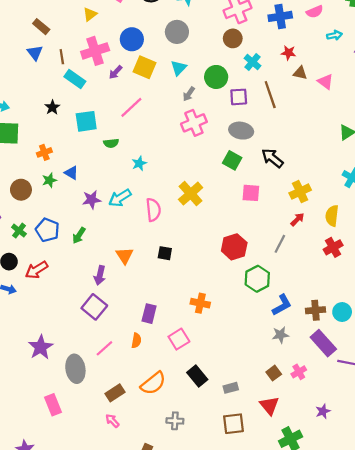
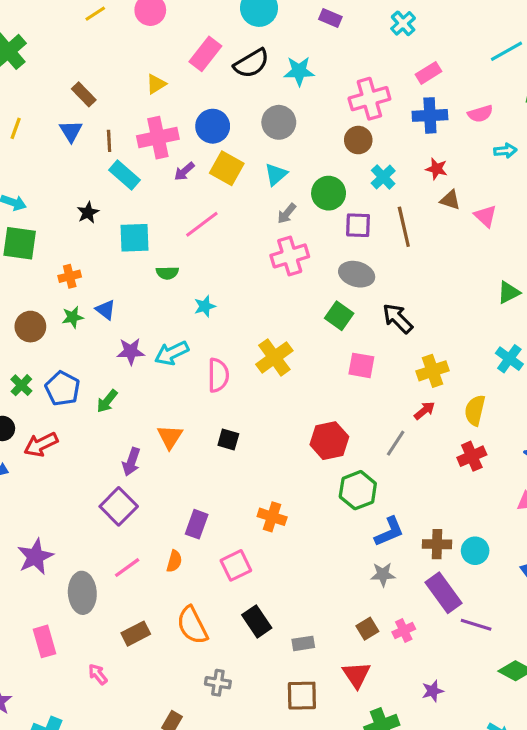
orange semicircle: (153, 383) -> (192, 625), turned 96
pink arrow: (112, 421) -> (98, 674), moved

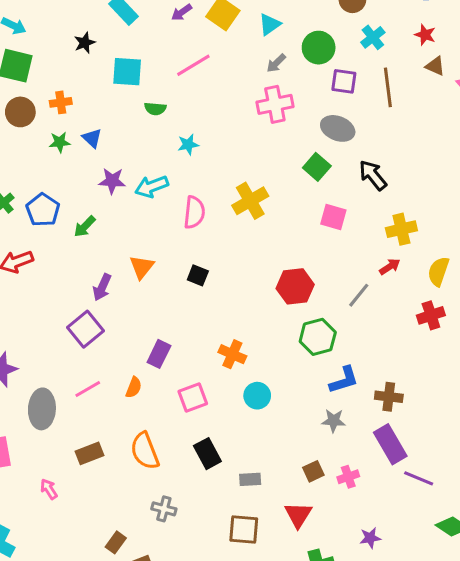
brown circle: (30, 327) -> (20, 112), moved
cyan circle: (475, 551) -> (257, 396), moved

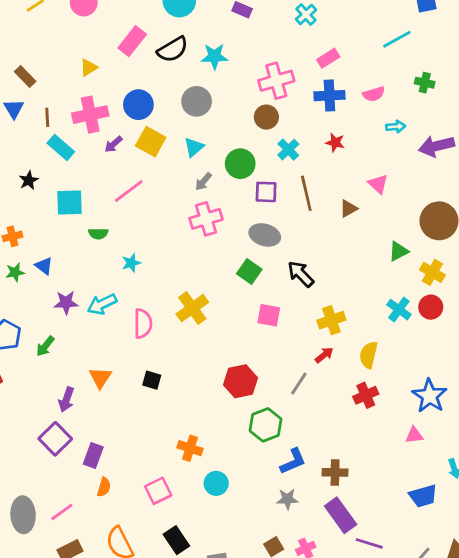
brown triangle: (435, 66) -> (348, 209), moved, turned -48
purple rectangle: (159, 354) -> (93, 456), moved
pink line: (88, 389) -> (62, 512), moved

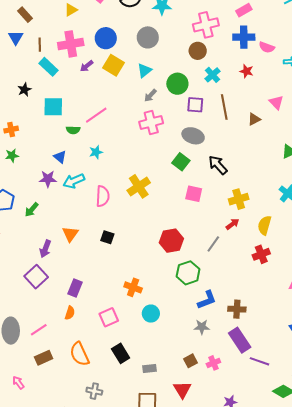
pink semicircle: (374, 94) -> (267, 47), moved, turned 35
pink line: (129, 191) -> (96, 115), moved
blue triangle: (44, 266) -> (60, 157), moved
purple rectangle: (93, 456) -> (75, 288), moved

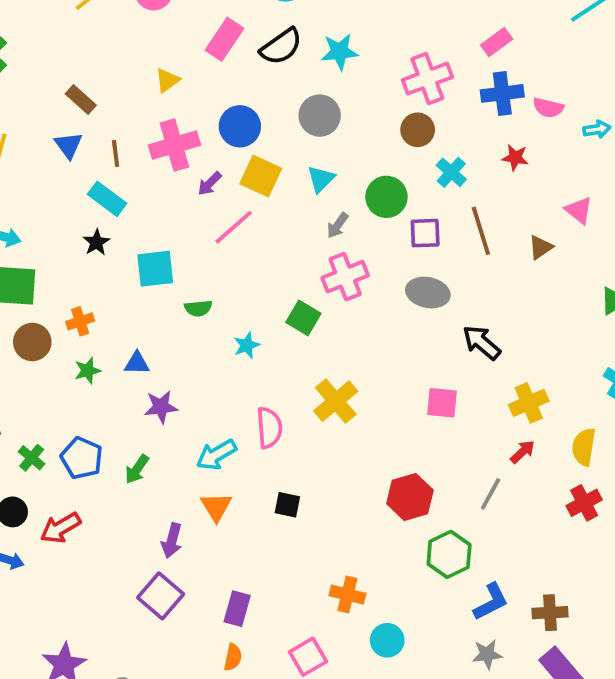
cyan rectangle: (49, 67) -> (107, 199), moved
pink line: (96, 115) -> (234, 227), moved
blue triangle: (60, 157) -> (137, 363), moved, turned -32
green square: (181, 162) -> (303, 318), moved
cyan arrow: (74, 181) -> (216, 455), moved

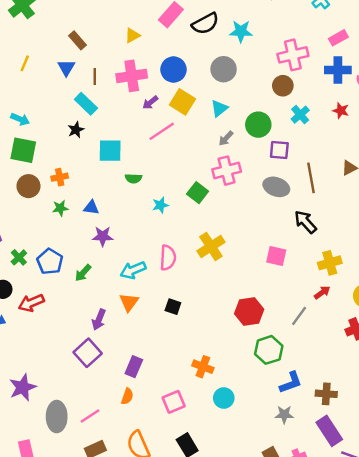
brown line: (481, 231) -> (311, 178), moved

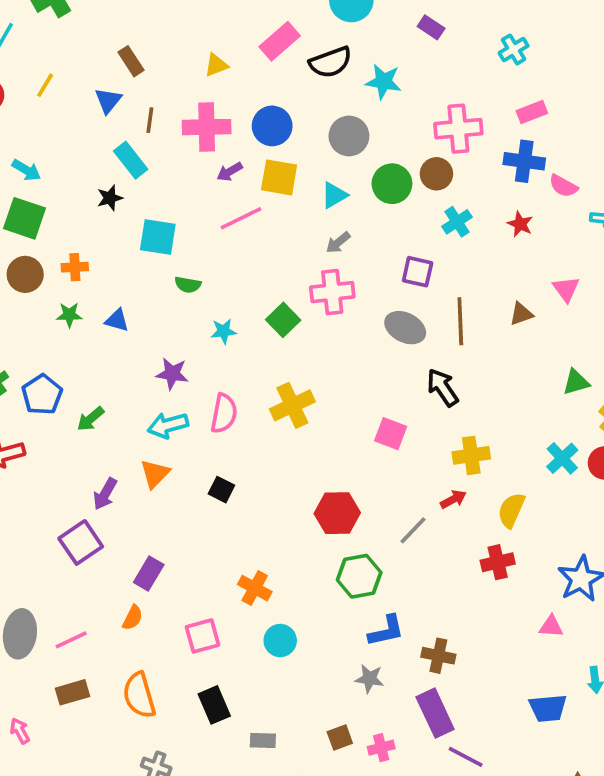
yellow square: (182, 102) -> (279, 177), turned -30
green circle: (258, 125) -> (392, 184), moved
purple star: (103, 236) -> (172, 374), moved

